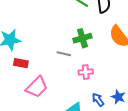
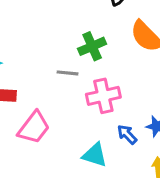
pink cross: (86, 72) -> (103, 96), size x1.5

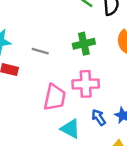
gray line: (67, 73) -> (40, 51), moved
pink trapezoid: (34, 128) -> (55, 97), moved, turned -36

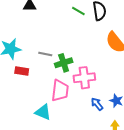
green cross: (84, 44) -> (64, 63), moved
cyan triangle: (70, 129) -> (43, 112), moved

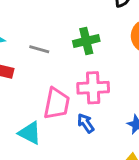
green cross: (64, 63) -> (86, 41), moved
blue arrow: (97, 104) -> (86, 123), moved

